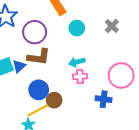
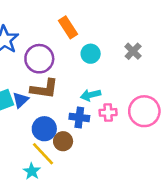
pink cross: (80, 76) -> (108, 112), moved
blue cross: (104, 99) -> (79, 117), moved
yellow line: (38, 110) -> (43, 154), turned 75

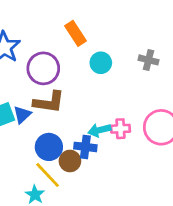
gray cross: (133, 51) -> (148, 60), turned -30
cyan arrow: (91, 95) -> (99, 130), moved
blue cross: (79, 117) -> (85, 147), moved

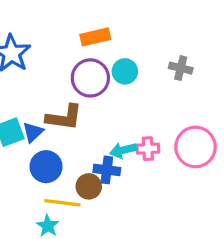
orange rectangle: (76, 33) -> (95, 37), turned -70
purple circle: (43, 68) -> (90, 78), moved
blue circle: (49, 147) -> (46, 167), moved
yellow line: (48, 175) -> (62, 203), turned -40

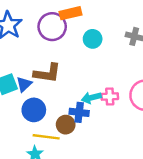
purple circle: (90, 78) -> (52, 27), moved

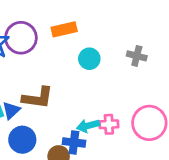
purple circle: (52, 27) -> (21, 38), moved

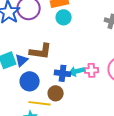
cyan circle: (89, 59) -> (64, 17), moved
blue cross: (74, 142) -> (63, 73), moved

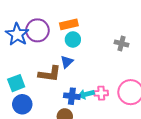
blue triangle: (22, 60) -> (67, 62), moved
blue circle: (30, 81) -> (22, 104), moved

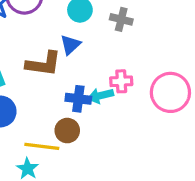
gray cross: (121, 44) -> (121, 19), moved
pink cross: (101, 93) -> (121, 81), moved

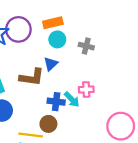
pink circle: (170, 92) -> (121, 126), moved
cyan arrow: (101, 96) -> (72, 99), turned -120

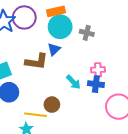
cyan circle: (57, 39) -> (60, 27), size x1.5
pink cross: (86, 89) -> (98, 70), moved
blue cross: (56, 102) -> (96, 84), moved

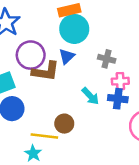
purple circle: (24, 17) -> (31, 55), moved
gray cross: (87, 33) -> (107, 59), moved

